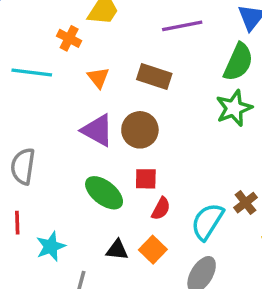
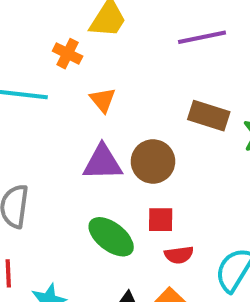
brown rectangle: (154, 76) -> (209, 116), moved
purple triangle: (97, 130) -> (103, 163), turned -30
red semicircle: (161, 209) -> (179, 255), turned 55

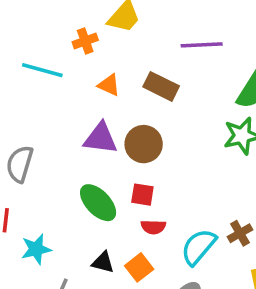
orange cross: (68, 54) -> (85, 41), turned 35
orange triangle: (103, 100) -> (109, 85), turned -35
brown rectangle: (209, 116) -> (161, 86), moved

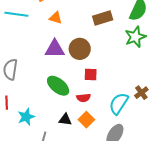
brown rectangle: (161, 86) -> (103, 18), moved, turned -36
red square: (142, 195) -> (91, 74), moved
red semicircle: (153, 227) -> (84, 98), moved

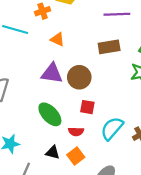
cyan semicircle: (119, 103) -> (112, 128), moved

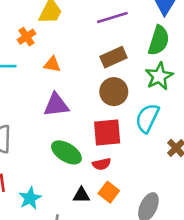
brown circle: (79, 77) -> (114, 92), moved
red square: (87, 107) -> (107, 133), size x1.6
cyan semicircle: (112, 128) -> (147, 118), moved

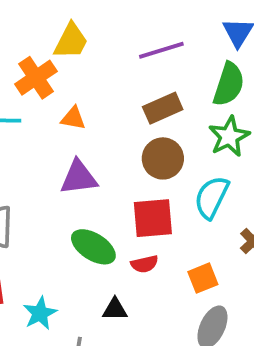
orange cross: (26, 37) -> (36, 78), size x1.5
orange square: (109, 192) -> (203, 278), moved, turned 30

